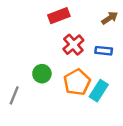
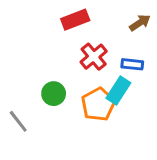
cyan rectangle: (99, 91) -> (118, 91), moved
gray line: (14, 95) -> (18, 121), turned -60

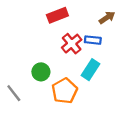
blue rectangle: (132, 64) -> (93, 40), moved
orange pentagon: (98, 104) -> (65, 91), moved

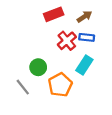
brown arrow: (107, 18) -> (84, 17), moved
gray line: (14, 93) -> (23, 87), moved

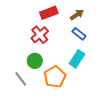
blue rectangle: (87, 37) -> (79, 34), turned 32
red cross: (67, 41) -> (40, 35), moved

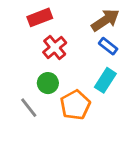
red rectangle: (49, 13) -> (40, 17), moved
brown arrow: (77, 15) -> (105, 20), size x1.5

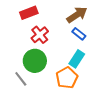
green circle: (48, 83) -> (35, 61), size x1.5
orange pentagon: (75, 105) -> (67, 78), moved

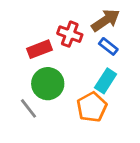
red rectangle: (29, 13) -> (39, 49), moved
red cross: (40, 35) -> (70, 34), moved, turned -30

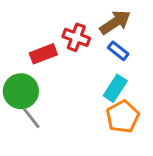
green circle: (48, 84) -> (21, 91), moved
orange pentagon: (92, 107) -> (123, 117), moved

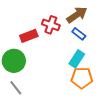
orange pentagon: (123, 117) -> (82, 78), turned 30
gray line: (31, 118) -> (16, 88), moved

